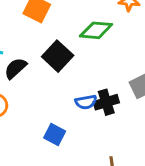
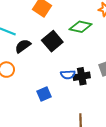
blue square: (55, 135) -> (44, 94), turned 32

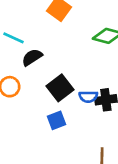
black square: (52, 41) -> (60, 88), moved

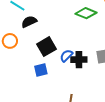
blue semicircle: (88, 97) -> (66, 56), turned 128

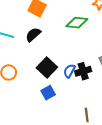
black semicircle: (29, 22) -> (33, 35), moved

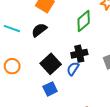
green diamond: (77, 23) -> (84, 21), turned -50
black cross: (83, 71) -> (79, 54), moved

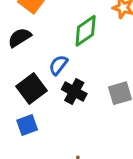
black cross: (79, 54) -> (74, 92), moved, turned 35
blue semicircle: (73, 69) -> (58, 65), moved

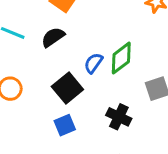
green diamond: (86, 31) -> (121, 58), moved
black cross: (74, 92) -> (119, 117), moved

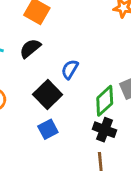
green diamond: (121, 58) -> (105, 101), moved
black cross: (119, 117) -> (104, 130), moved

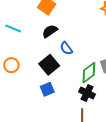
black semicircle: (30, 48) -> (50, 31), moved
blue semicircle: (70, 69) -> (66, 48), turned -72

